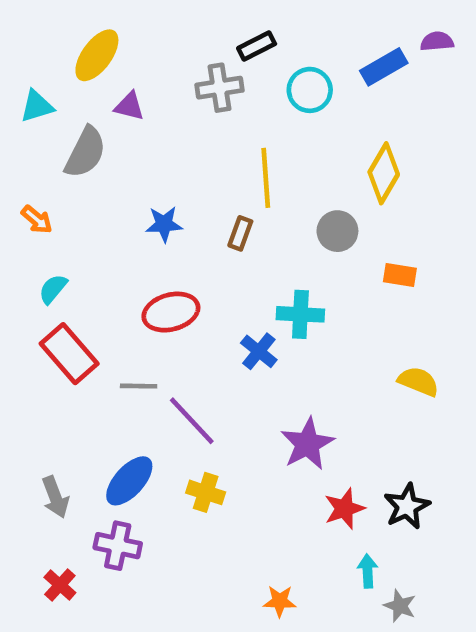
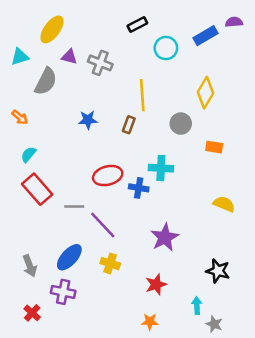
gray cross: (219, 88) -> (100, 63), moved, turned 30
red ellipse: (171, 312) -> (108, 176), moved
blue cross: (259, 351) -> (139, 188), turned -30
black star: (407, 506) -> (218, 271), turned -30
red star: (344, 509) -> (156, 284), moved

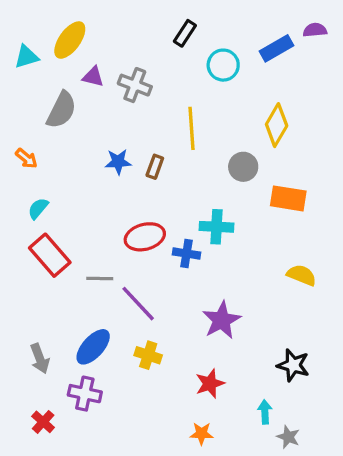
black rectangle: (137, 25) -> (185, 33), turned -30
cyan triangle: (20, 57) -> (26, 57), moved
brown rectangle: (129, 125) -> (155, 167), moved
orange rectangle: (214, 147) -> (288, 198), size x1.5

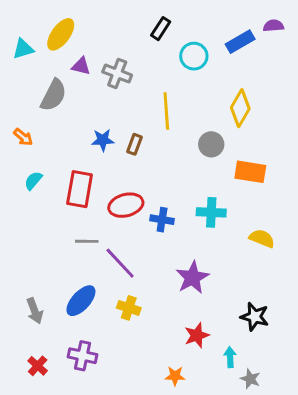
cyan cross: (217, 227) -> (211, 212), moved
red rectangle: (50, 255) -> (80, 189), moved, turned 51
red star: (210, 384) -> (197, 335), moved
purple cross: (85, 394) -> (82, 356), moved

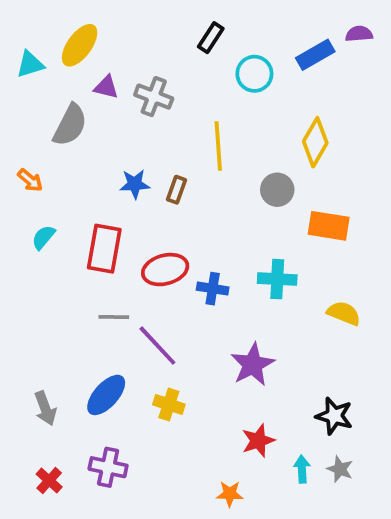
gray star: (250, 379) -> (340, 469), moved

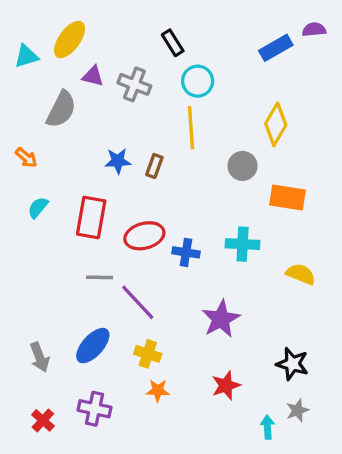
black rectangle: (211, 38) -> (173, 43), moved, turned -65
cyan circle: (254, 74) -> (198, 81), moved
cyan arrow: (302, 469) -> (267, 427), moved
gray star: (340, 469) -> (297, 410), turned 30
orange star: (230, 494) -> (158, 390), moved

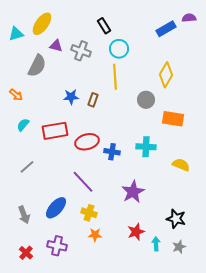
red rectangle: (91, 217) -> (55, 131), turned 70
gray line: (99, 277) -> (27, 167), moved, turned -42
cyan arrow: (267, 427) -> (156, 244), moved

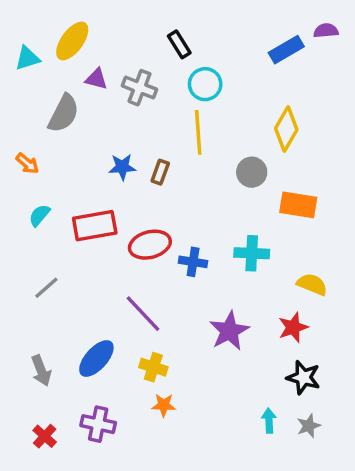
red star: (136, 232) -> (293, 327), moved

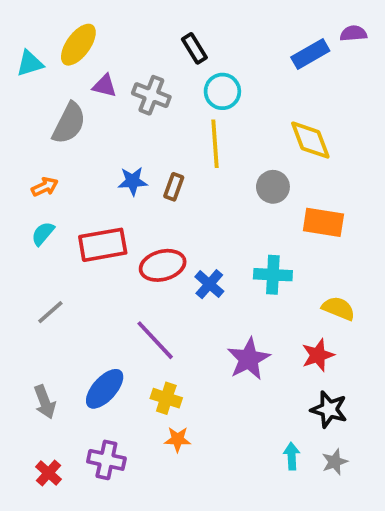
yellow diamond: (286, 129) -> (310, 140), turned -51
orange arrow: (27, 164) -> (45, 187), moved, turned -65
blue cross: (193, 262) -> (209, 284), turned 32

